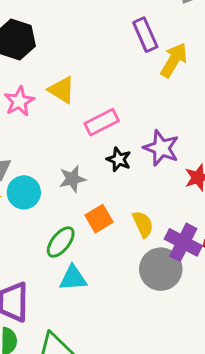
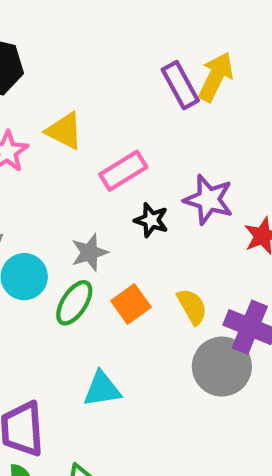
purple rectangle: (145, 35) -> (180, 85), moved
green ellipse: (61, 242) -> (74, 303), moved

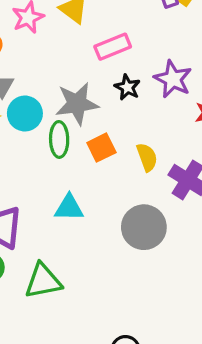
gray star: (90, 252) -> (77, 104), size x1.5
green ellipse: (74, 303) -> (59, 139), turned -44
gray circle: (222, 367) -> (144, 227), moved

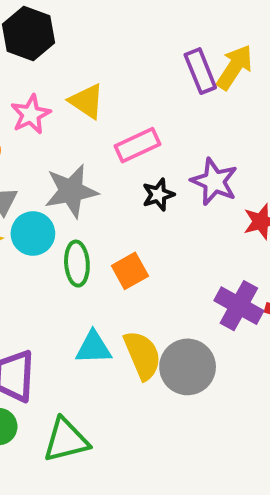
black star: (127, 87) -> (158, 195), turned 30
gray star: (77, 104) -> (71, 191), moved
yellow semicircle: (147, 157) -> (142, 355), moved, size x1.4

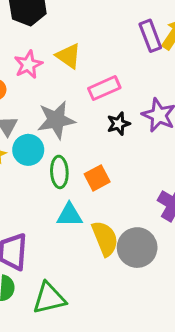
cyan triangle: (93, 348) -> (69, 215), moved

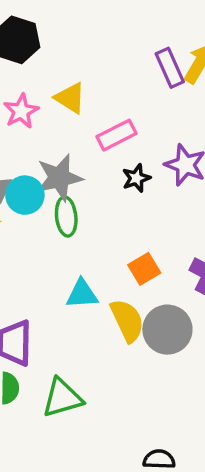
cyan circle: (28, 150) -> (25, 195), moved
green ellipse: (59, 172) -> (66, 217), moved
orange square: (97, 178) -> (144, 269), moved

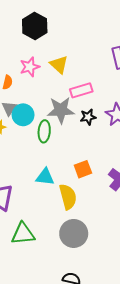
gray star: (59, 178) -> (61, 110), moved
gray circle: (167, 330) -> (74, 233), moved

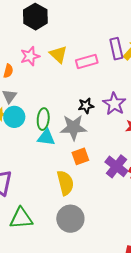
pink rectangle: (81, 90) -> (87, 61), moved
gray star: (61, 110) -> (73, 127), moved
cyan circle: (23, 115) -> (14, 117), moved
cyan triangle: (45, 177) -> (46, 137), moved

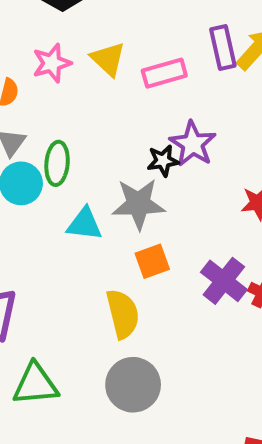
purple star: (114, 104) -> (193, 144), moved
green ellipse: (43, 119) -> (57, 163), moved

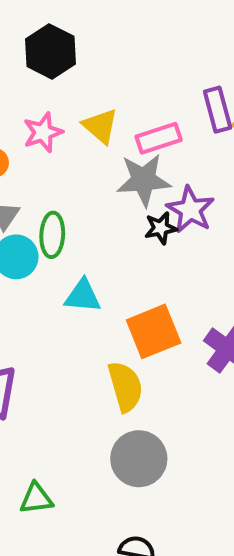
gray star: (138, 204) -> (144, 180), moved
orange square: (152, 261) -> (154, 331), size x1.5
green triangle: (35, 384) -> (36, 499), moved, size x0.7

